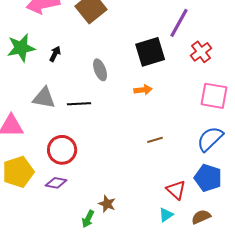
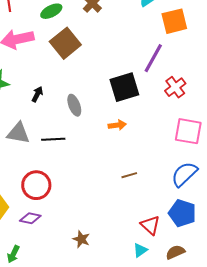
black arrow: (55, 54) -> (37, 94), moved
green arrow: (88, 219) -> (13, 254), moved

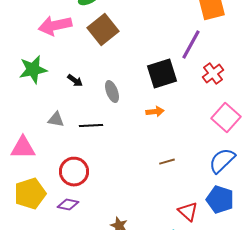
black arrow: (37, 94) -> (75, 81), turned 98
pink square: (188, 131) -> (226, 118), turned 32
gray triangle: (18, 133) -> (56, 120), size x0.7

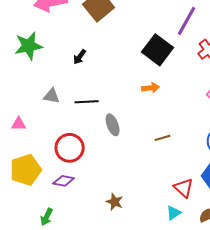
black square: (162, 74) -> (158, 50), turned -36
black arrow: (75, 81) -> (80, 57), moved, turned 91
gray ellipse: (112, 92) -> (113, 125), moved
pink triangle: (23, 148) -> (19, 124), size x0.6

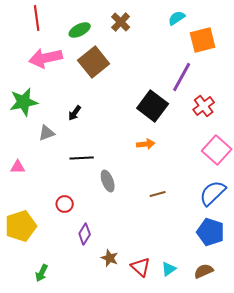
gray triangle: (52, 96) -> (47, 133), moved, turned -30
pink triangle: (19, 124) -> (18, 167), moved
red circle: (70, 148) -> (65, 204), size x0.6
purple diamond: (64, 181) -> (85, 234), moved, turned -70
red triangle: (184, 188) -> (141, 267), moved

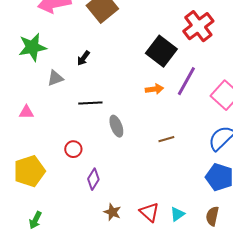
purple line: (182, 77) -> (186, 81), moved
red cross: (204, 106) -> (198, 26), moved, size x1.4
brown star: (110, 258) -> (112, 212), moved
brown semicircle: (204, 271) -> (212, 216), turned -54
green arrow: (42, 273) -> (35, 220), moved

